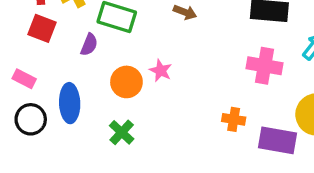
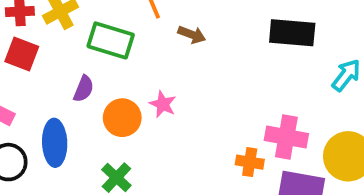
purple semicircle: (89, 45) -> (84, 89), moved
pink cross: (265, 66) -> (286, 137), moved

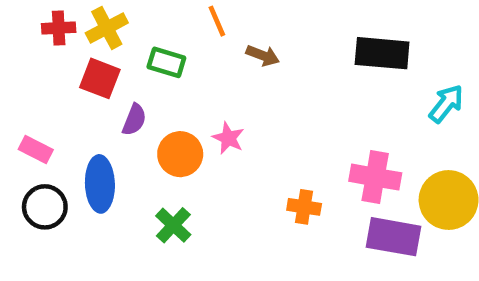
green rectangle: (111, 40) -> (166, 62), size x0.7
red square: (22, 54) -> (100, 78), moved
orange cross: (250, 162) -> (304, 207), moved

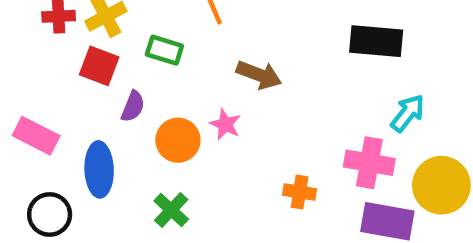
brown arrow: (263, 55) -> (259, 75), moved, size x1.4
cyan arrow: (446, 104) -> (408, 113), moved
pink rectangle: (36, 150) -> (36, 136), size x1.4
black circle: (45, 207) -> (50, 214), moved

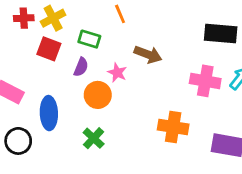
purple semicircle: (133, 106) -> (81, 67), moved
pink star: (225, 124) -> (117, 73), moved
pink cross: (369, 163) -> (205, 81), moved
orange cross: (300, 192) -> (173, 127), size x1.5

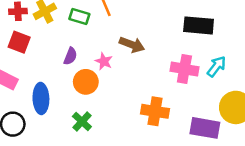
green rectangle: (89, 39) -> (79, 16), moved
red square: (49, 49) -> (19, 42), moved

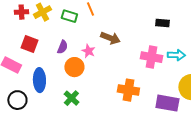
black rectangle: (199, 25) -> (162, 23), size x0.6
red square: (19, 42) -> (29, 44), moved
cyan arrow: (216, 66) -> (176, 55), turned 54

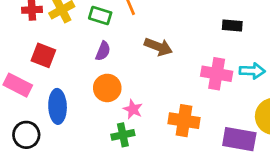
purple semicircle: (62, 47) -> (103, 51), moved
pink star: (88, 51) -> (133, 109), moved
green cross: (71, 98) -> (123, 135), moved, turned 35

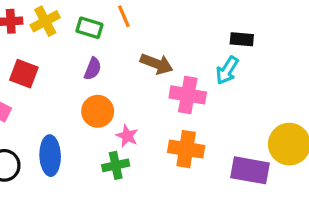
cyan arrow: (252, 71) -> (227, 70), moved, turned 120
pink cross: (217, 74) -> (188, 95), moved
blue ellipse: (58, 106) -> (50, 156), moved

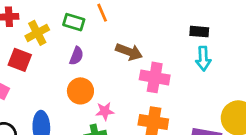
yellow cross: (45, 21) -> (37, 33), moved
cyan arrow: (227, 70) -> (203, 59), moved, turned -35
pink star: (127, 136) -> (105, 111), turned -30

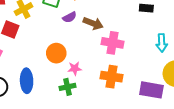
purple semicircle: (76, 56) -> (70, 17), moved, turned 40
cyan arrow: (203, 59) -> (162, 43), moved

